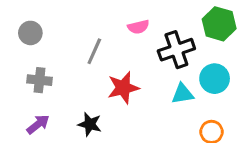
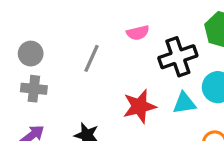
gray circle: (30, 33) -> (31, 54), moved
red star: (123, 88) -> (139, 106), moved

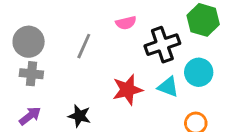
gray circle: (31, 54) -> (29, 42), size x1.4
cyan triangle: (184, 103) -> (168, 87), turned 30

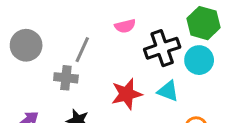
cyan circle: (199, 72) -> (199, 60), moved
gray cross: (31, 74) -> (66, 78), moved

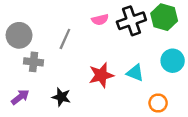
black cross: (162, 48) -> (131, 21), moved
cyan circle: (199, 60) -> (173, 61), moved
gray cross: (66, 78) -> (34, 62), moved

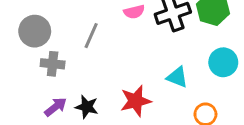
red star: (101, 75) -> (136, 101), moved
purple arrow: (20, 97) -> (55, 107), moved

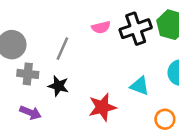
purple arrow: (55, 107) -> (30, 113), turned 60
black star: (87, 107) -> (58, 86), moved

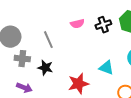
black cross: (136, 29) -> (103, 25), size x0.7
gray line: (62, 49) -> (48, 40), turned -48

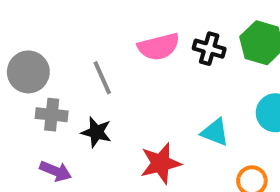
pink semicircle: (77, 24) -> (159, 47), size x1.5
black cross: (103, 25) -> (209, 49), turned 35

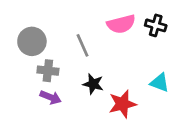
black star: (96, 132) -> (93, 84), moved
purple arrow: (56, 171) -> (51, 97), moved

